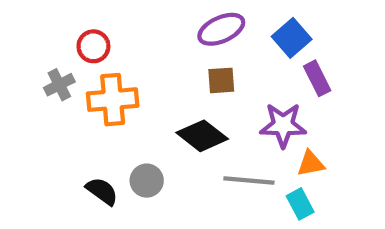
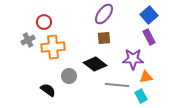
purple ellipse: (221, 29) -> (104, 14), turned -30
blue square: (292, 38) -> (149, 15), moved
gray circle: (147, 181) -> (69, 76), moved

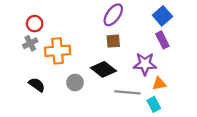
red circle: (44, 22) -> (35, 24), moved
black semicircle: (48, 90) -> (37, 85), moved

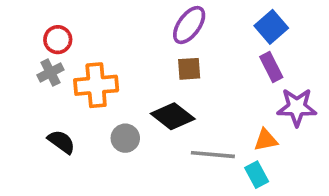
purple star: (145, 64) -> (297, 107), moved

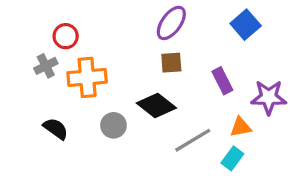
red circle: (58, 40) -> (66, 36), moved
purple rectangle: (271, 67) -> (222, 81), moved
gray line: (213, 155) -> (193, 140), turned -36
cyan rectangle: (257, 175) -> (232, 158), turned 65

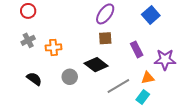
red circle: (66, 36) -> (28, 11), moved
orange cross: (87, 77) -> (53, 47), size x0.7

